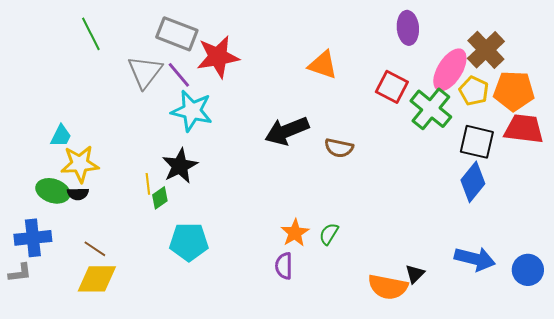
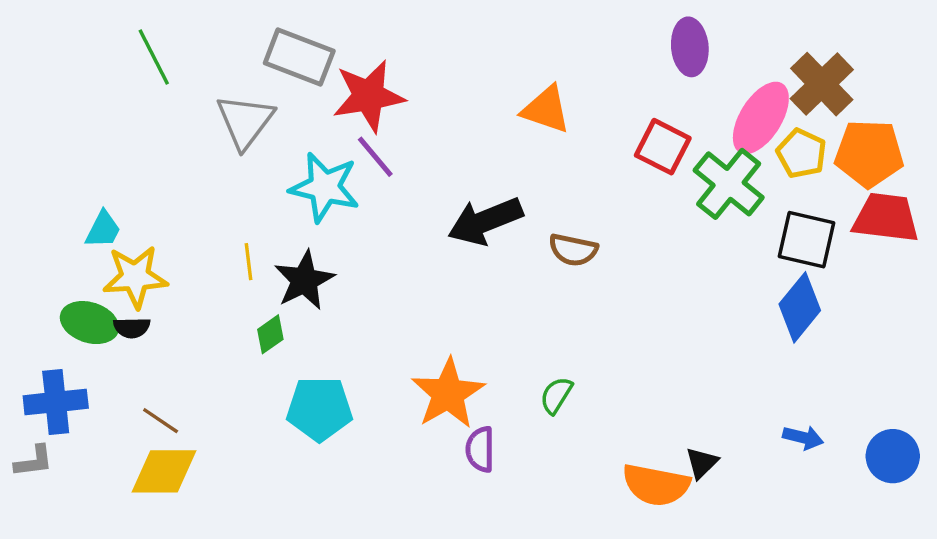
purple line: (179, 75) -> (375, 157), moved
yellow line: (148, 184) -> (248, 262), moved
orange star: (295, 233) -> (448, 394), moved, size x1.5
blue arrow: (475, 259) -> (803, 438), size x0.6

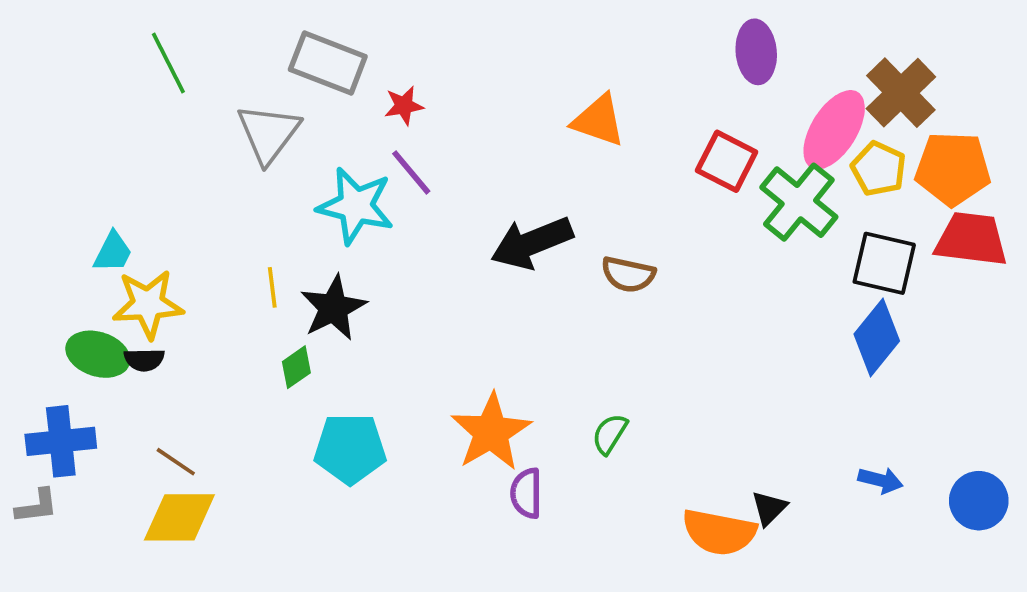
red star: (369, 96) -> (404, 106), size x0.5

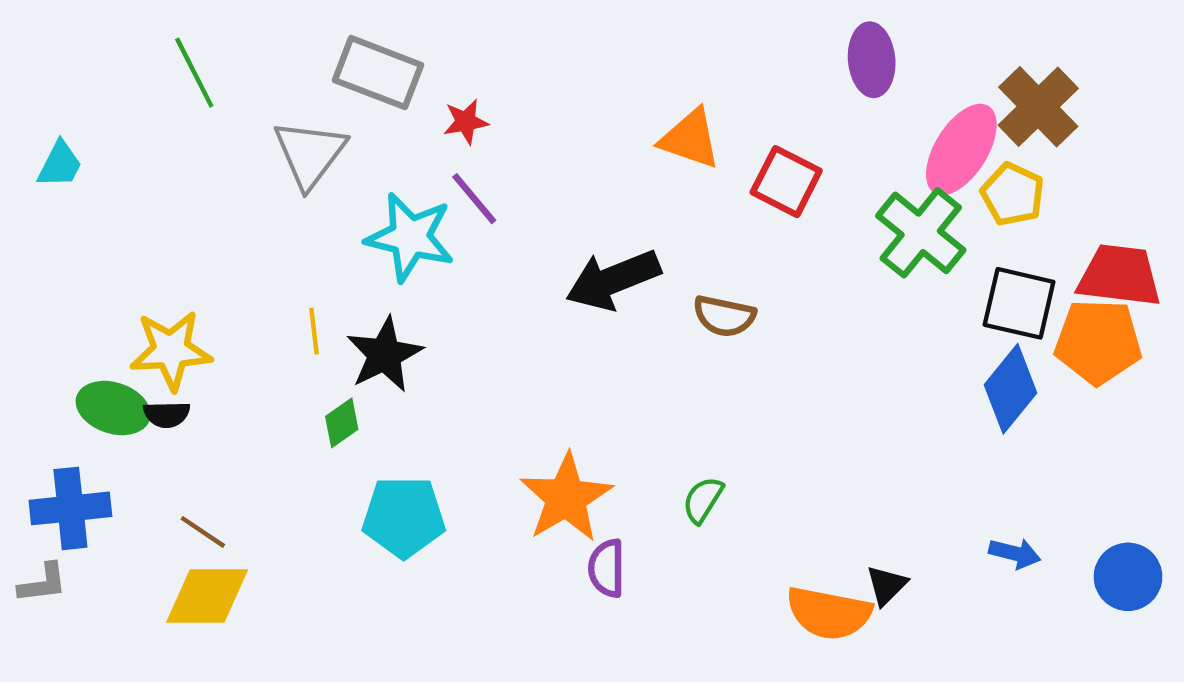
red square: (727, 161) -> (786, 182), moved
orange pentagon: (953, 169) -> (1098, 342), moved
cyan trapezoid: (113, 252) -> (60, 164), moved

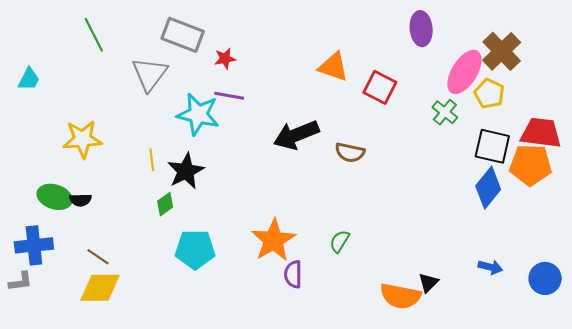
purple line: (474, 199) -> (229, 96), turned -40
green cross: (921, 233) -> (445, 112), size x0.6
yellow star: (171, 350) -> (82, 139), moved

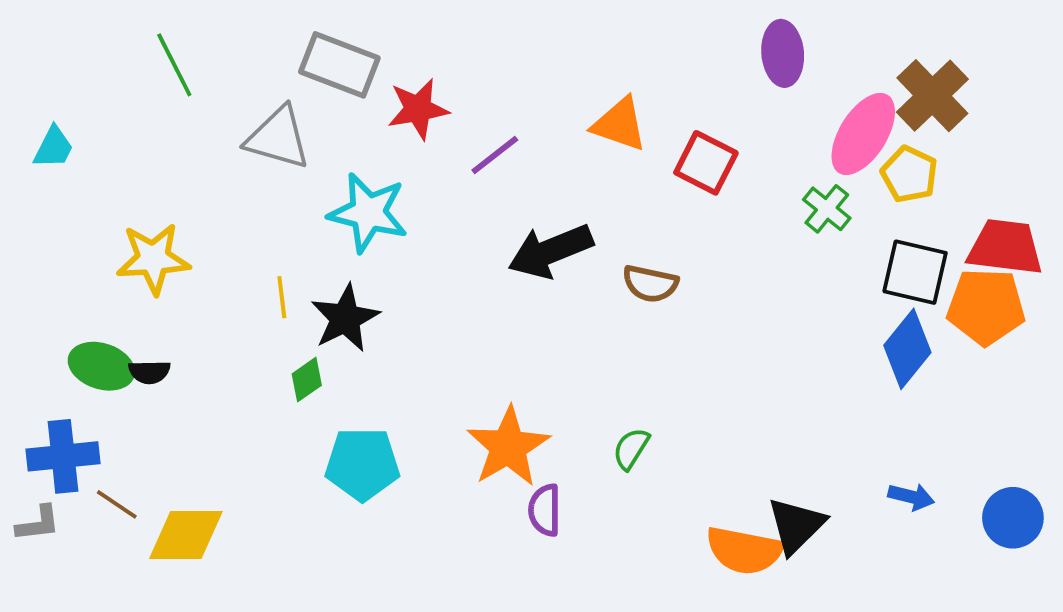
red star: (225, 59) -> (418, 109), size x1.5
gray triangle: (150, 74) -> (278, 138), turned -51
purple line: (229, 96) -> (495, 155), moved, turned -48
brown line: (98, 257) -> (117, 504), moved
black triangle: (428, 283) -> (796, 525), size x1.6

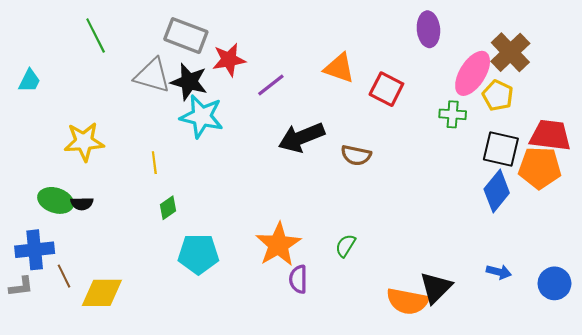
green cross: (827, 209) -> (453, 114), turned -35
black star: (345, 318) -> (189, 82), moved, turned -30
brown line: (117, 504) -> (64, 276), turned 30

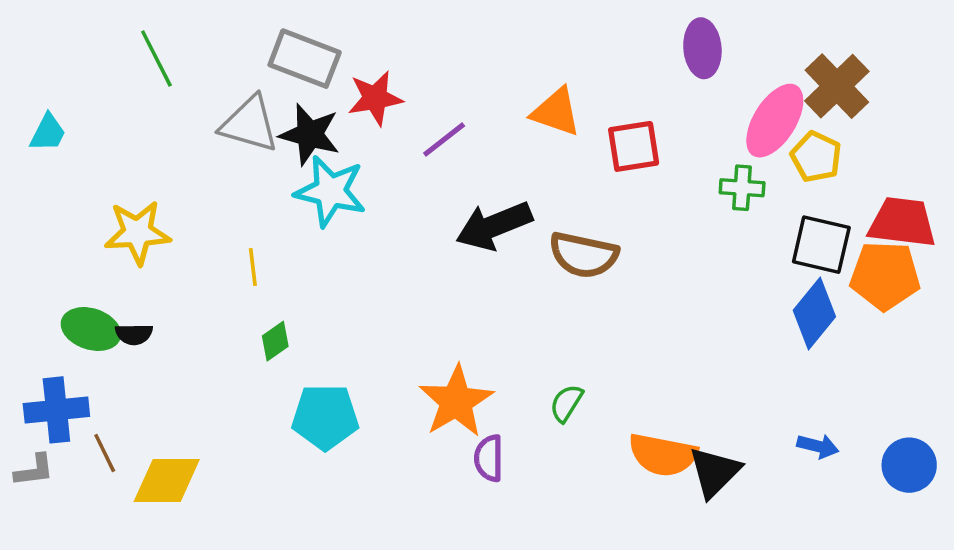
red square: (386, 89) -> (634, 146), turned -36
brown semicircle: (356, 155) -> (584, 255), size x1.4
orange semicircle: (407, 301) -> (663, 455), moved

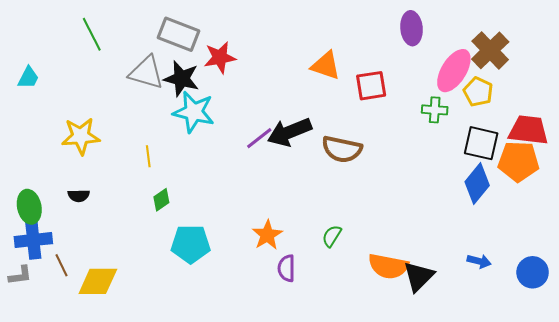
purple line: (444, 140) -> (259, 138), moved
green ellipse: (91, 329) -> (29, 207), moved, turned 60
orange star: (456, 401) -> (267, 235), size x0.7

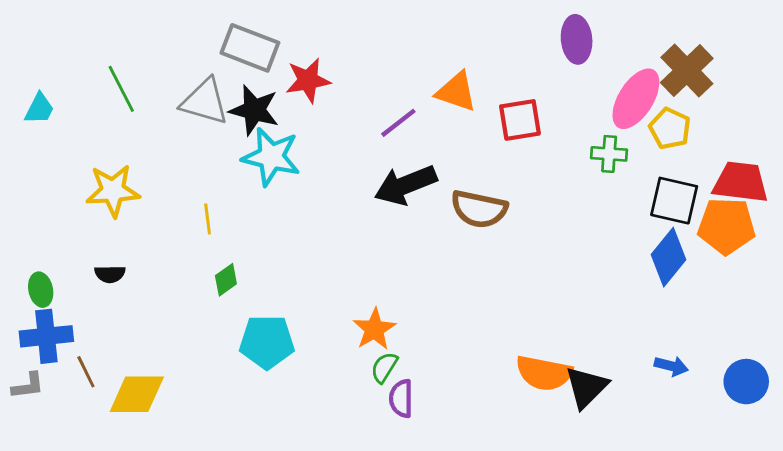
green line: (92, 34) -> (121, 89), moved
purple line: (259, 138) -> (398, 123), moved
green ellipse: (29, 207) -> (41, 290), size x0.7
green semicircle: (332, 236) -> (384, 367), moved
purple semicircle: (286, 268) -> (401, 399), moved

